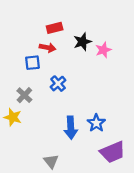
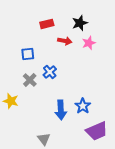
black star: (82, 42) -> (80, 23), moved
red arrow: (48, 48) -> (65, 41), moved
gray cross: (24, 95) -> (30, 80), moved

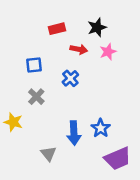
blue cross: (50, 72) -> (70, 78), moved
gray triangle: (44, 139) -> (48, 154), moved

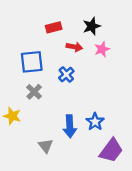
blue square: (34, 65) -> (32, 62), size x1.5
purple trapezoid: (118, 158) -> (111, 150), turned -30

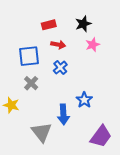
red arrow: (74, 47) -> (58, 45), moved
blue star: (95, 122) -> (84, 100), moved
gray triangle: (46, 146) -> (42, 132), size x1.5

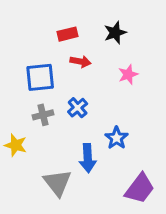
pink star: (93, 45) -> (128, 74), moved
blue cross: (60, 68) -> (78, 108), moved
gray cross: (31, 83) -> (43, 115), turned 32

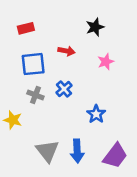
red rectangle: (68, 34) -> (26, 28), moved
gray cross: (43, 115) -> (35, 95), turned 35
blue arrow: (88, 158) -> (77, 151), moved

